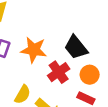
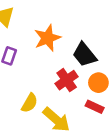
orange star: (34, 50) -> (47, 38), moved, turned -30

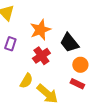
red cross: (67, 80) -> (41, 56), moved

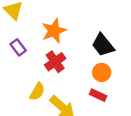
black trapezoid: (69, 43) -> (103, 45), moved
purple rectangle: (10, 44) -> (18, 47), turned -56

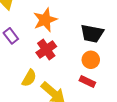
black trapezoid: (103, 45) -> (92, 34), turned -40

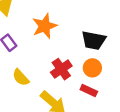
red cross: (46, 50) -> (61, 69), moved
yellow semicircle: (29, 78) -> (21, 77), moved, turned 108

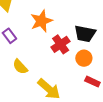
red cross: (61, 69) -> (61, 44), moved
red rectangle: (89, 91) -> (92, 82), moved

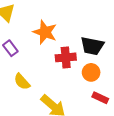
orange star: (41, 21) -> (45, 32), turned -30
red cross: (61, 44) -> (66, 57), turned 30

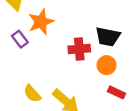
orange star: (45, 32) -> (41, 22), moved, turned 30
yellow semicircle: (22, 82) -> (32, 94), moved

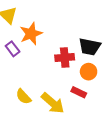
red rectangle: (116, 92) -> (79, 92), moved

